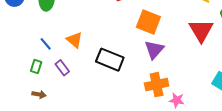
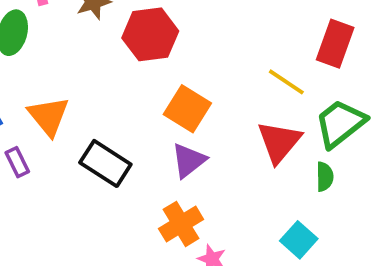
orange triangle: (74, 40) -> (48, 116), size x1.4
orange cross: (157, 85) -> (181, 224), turned -30

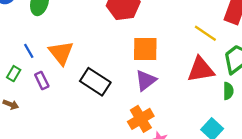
orange square: (187, 109) -> (145, 49), turned -32
red triangle: (279, 142) -> (201, 70), turned 40

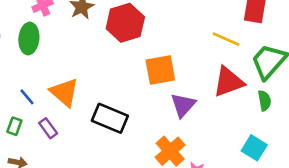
purple triangle: (146, 80) -> (183, 105), moved

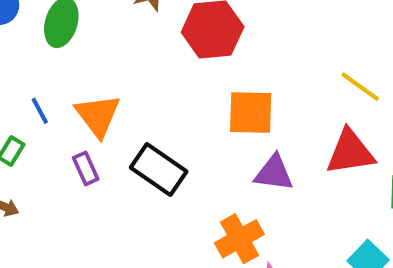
purple triangle: (183, 105) -> (274, 173), turned 44
purple rectangle: (48, 128) -> (86, 168), moved

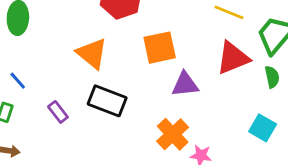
orange triangle: (98, 116) -> (92, 53), moved

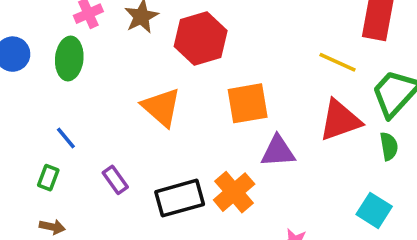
black rectangle: (107, 101) -> (180, 198), moved, turned -39
orange cross: (173, 134) -> (234, 192), moved

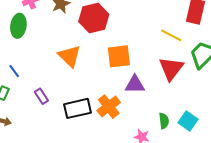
red triangle: (340, 120) -> (171, 69), turned -36
green semicircle: (389, 146) -> (164, 121), moved

